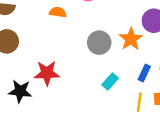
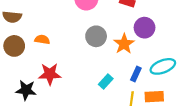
orange semicircle: (58, 12) -> (42, 40), moved
gray circle: (99, 43) -> (96, 36), moved

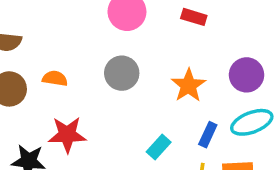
purple circle: (145, 28) -> (247, 75), moved
gray circle: (96, 36) -> (122, 73), moved

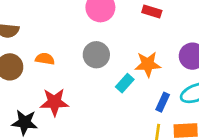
orange star: (189, 85) -> (148, 64), turned 30
cyan rectangle: (159, 147) -> (125, 83), moved

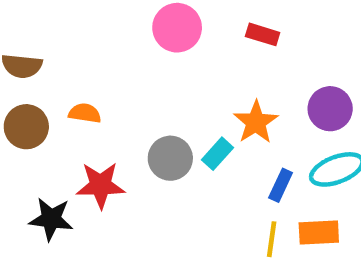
gray circle: (96, 55) -> (170, 158), moved
orange star: (148, 64) -> (256, 122), turned -30

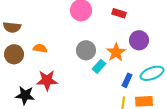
purple circle: (330, 109) -> (139, 40), moved
gray circle: (170, 158) -> (86, 50), moved

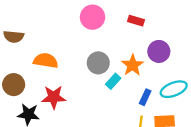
orange semicircle: (40, 48) -> (46, 61), size x1.5
brown circle: (14, 54) -> (14, 85), moved

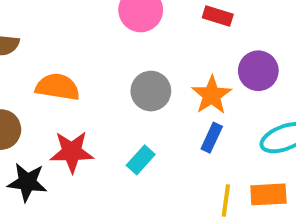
cyan rectangle: (113, 81) -> (141, 160), moved
blue rectangle: (145, 97) -> (212, 138), moved

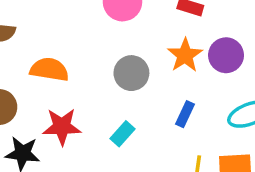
orange star: (212, 95) -> (185, 55), moved

